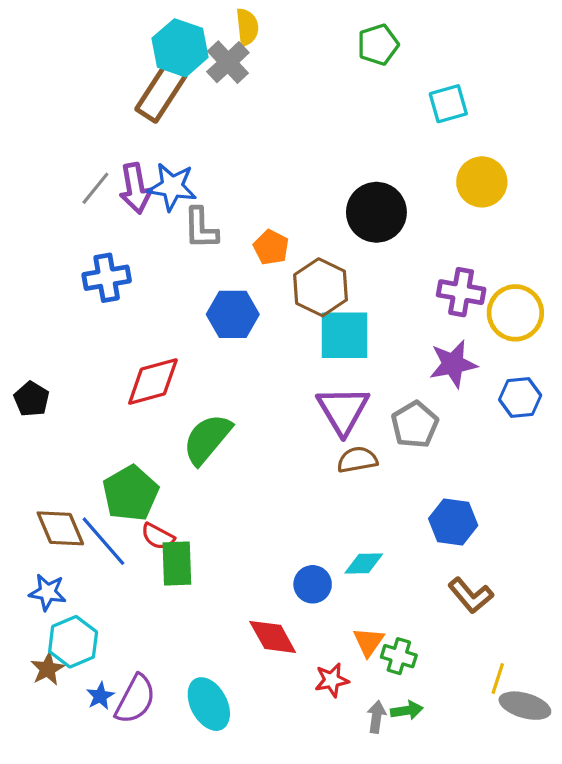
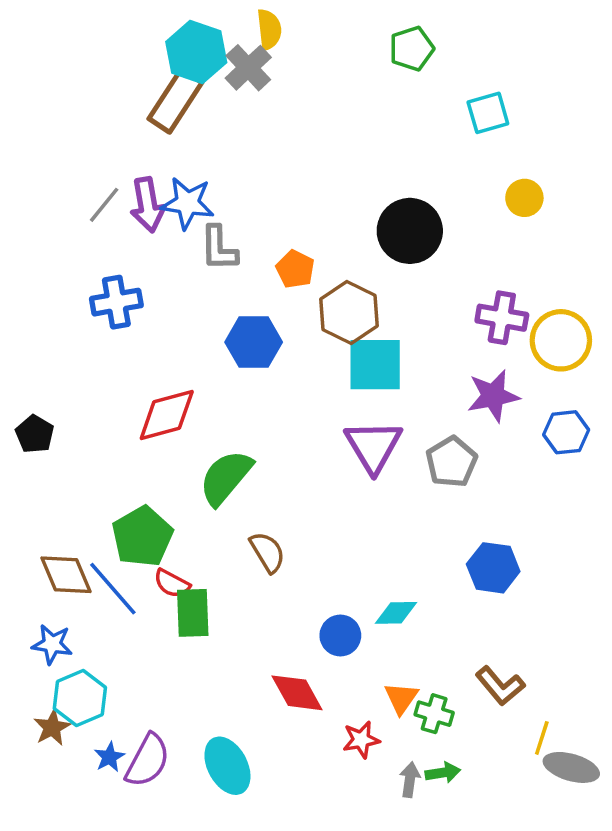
yellow circle: (482, 182) -> (524, 198), size x0.7
brown semicircle: (357, 460) -> (267, 552), moved, turned 69
brown L-shape: (471, 595) -> (500, 686), moved

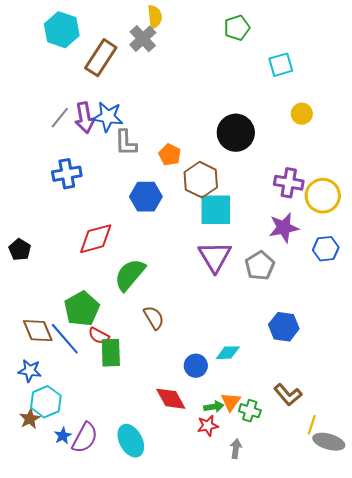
cyan hexagon: (196, 52) -> (62, 30), moved
green arrow: (443, 773) -> (214, 407), moved

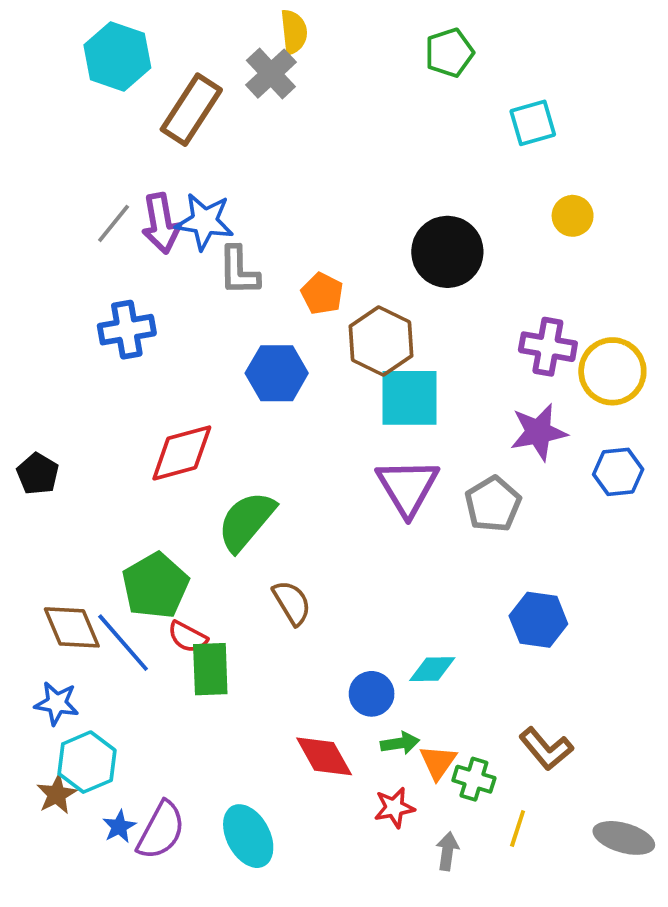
green arrow: (214, 407) -> (400, 743), moved
yellow line: (312, 425) -> (518, 828), moved

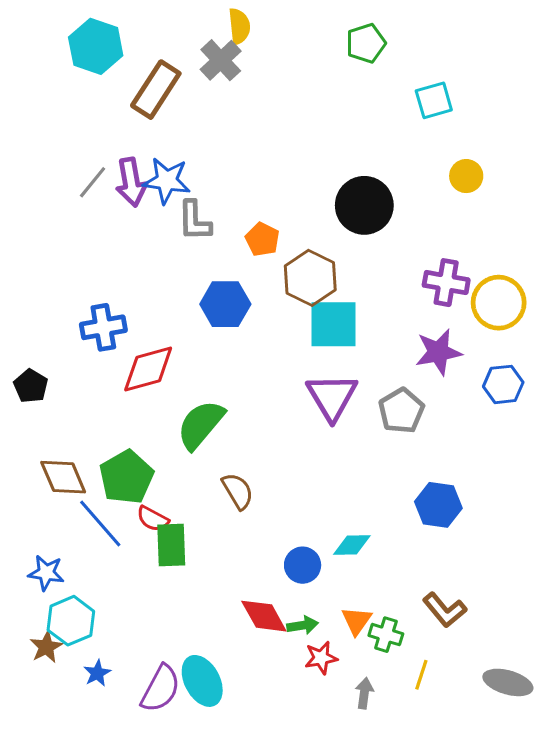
blue cross: (127, 330) -> (103, 327), moved
brown diamond: (72, 627) -> (63, 477), moved
green arrow: (400, 743) -> (303, 625), moved
purple semicircle: (161, 830) -> (160, 689), moved

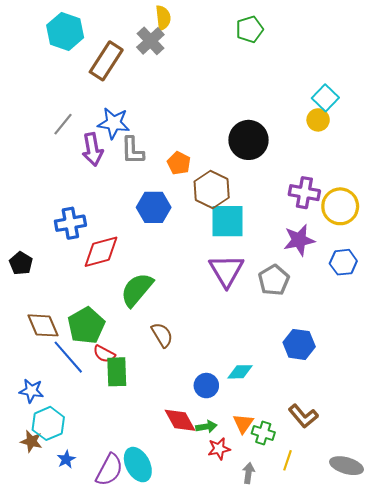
cyan square: (434, 100) -> (325, 98), moved, turned -30
purple arrow: (131, 182) -> (93, 149), moved
brown star: (46, 647) -> (31, 441), turned -30

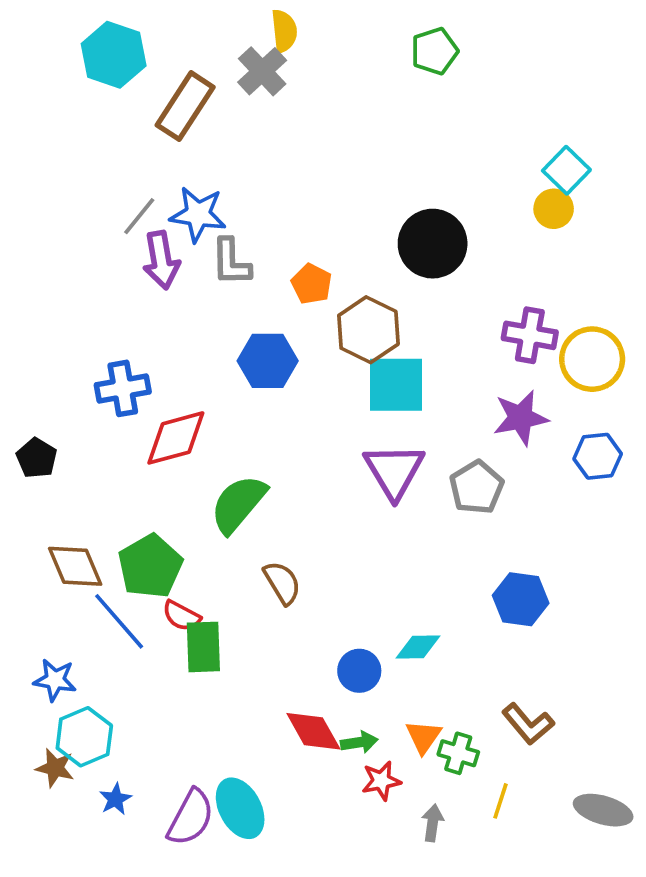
gray line: (63, 124) -> (139, 216), moved

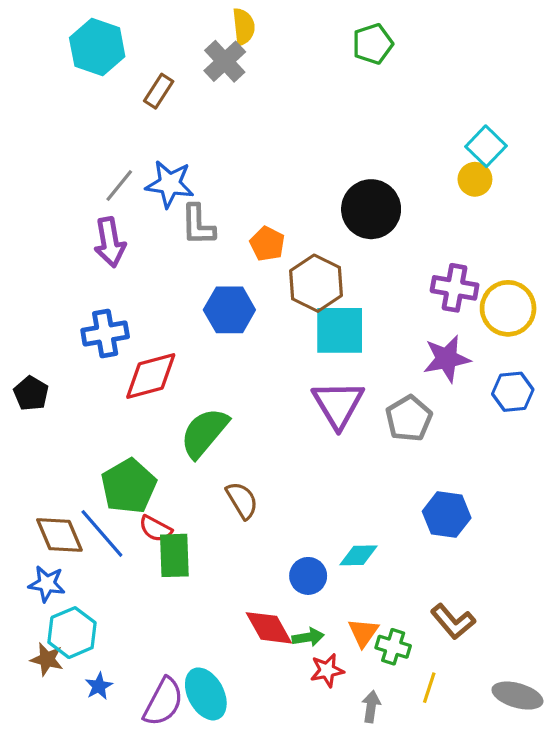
brown rectangle: (185, 106) -> (159, 91), size x0.6
purple arrow: (161, 260) -> (110, 242), moved
brown diamond: (75, 566) -> (59, 535), moved

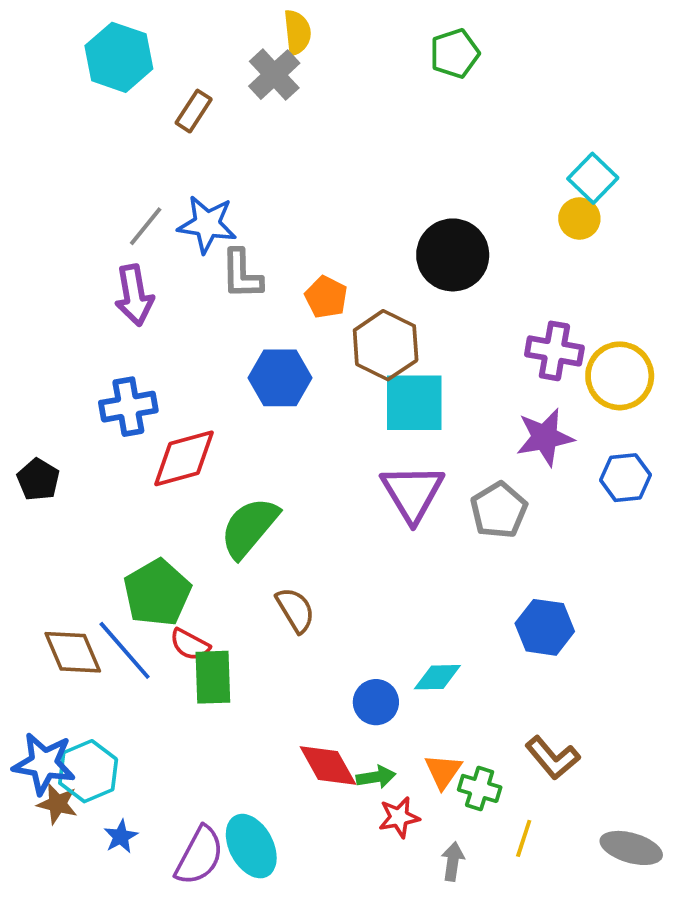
blue star: (47, 584) -> (44, 764), moved, size x1.4

